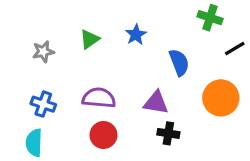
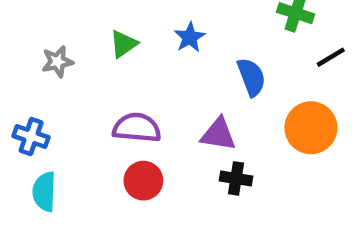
blue cross: (43, 104) -> (31, 137), moved

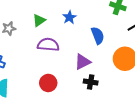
purple semicircle: (137, 128) -> (48, 45), moved
purple triangle: (218, 134) -> (83, 62), turned -36

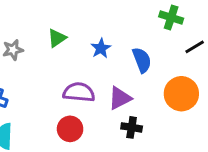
blue star: (69, 17) -> (101, 48), moved
purple semicircle: (48, 45) -> (79, 92), moved

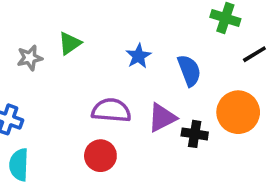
green triangle: (57, 38) -> (70, 43), moved
black cross: (132, 127) -> (195, 134), moved

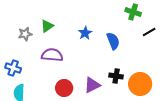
purple semicircle: (111, 110) -> (52, 55), moved
orange circle: (238, 112) -> (140, 84), moved
purple triangle: (162, 118) -> (92, 85), moved

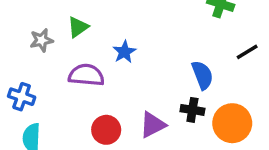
black line: (149, 32) -> (247, 52), moved
blue star: (85, 33) -> (124, 52), moved
blue semicircle: (113, 41) -> (202, 75), moved

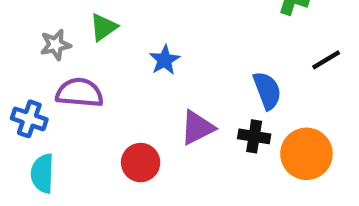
purple semicircle: (86, 75) -> (79, 93), moved
purple triangle: (153, 125) -> (197, 128), moved

